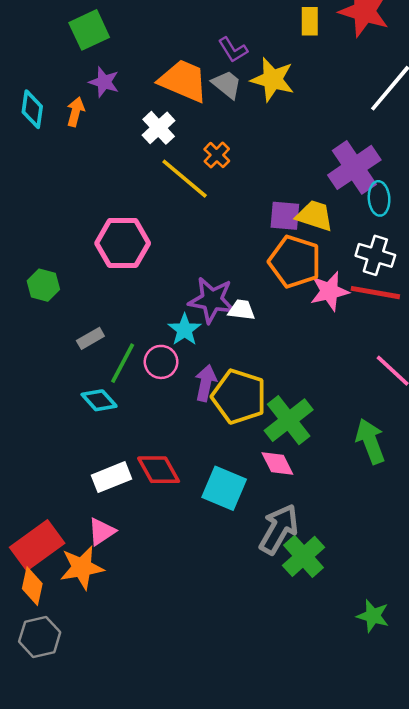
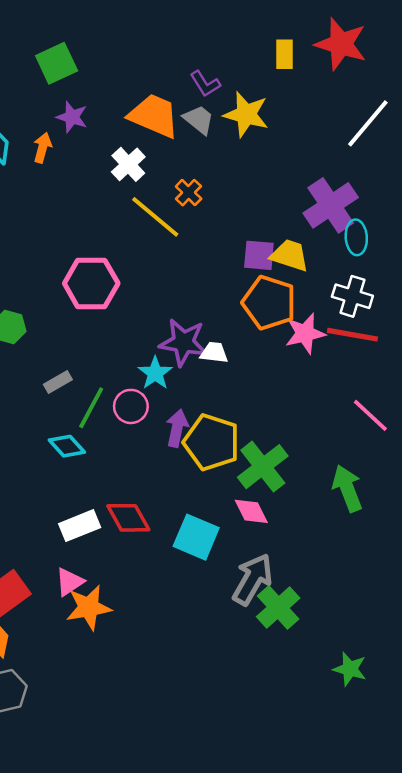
orange star: (82, 568) -> (89, 607), moved

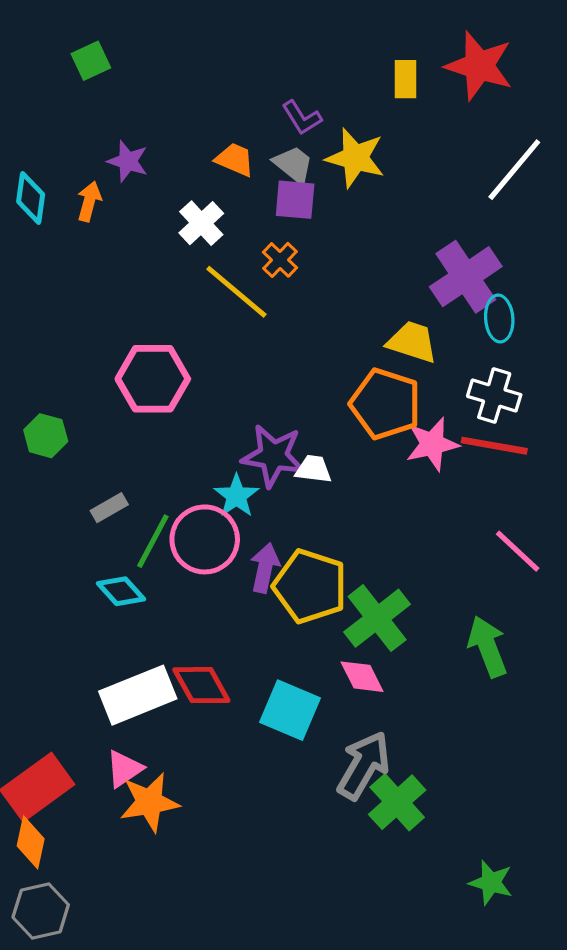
green square: (57, 63) -> (91, 61), moved, size x0.7
orange trapezoid: (154, 116) -> (235, 160), size x0.6
purple square: (259, 255) -> (295, 200), moved
pink circle: (131, 406) -> (205, 539), size x1.5
white rectangle: (80, 526) -> (138, 695), size x1.4

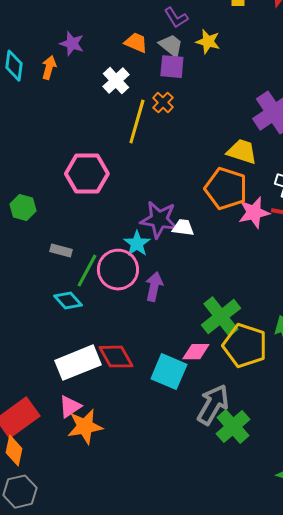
yellow star: (355, 158) -> (208, 42), size x0.7
yellow line: (236, 292) -> (137, 122), turned 66
gray rectangle: (109, 508) -> (61, 251), turned 45
yellow pentagon: (310, 586) -> (245, 346), moved
pink diamond: (362, 677) -> (196, 352), moved, turned -64

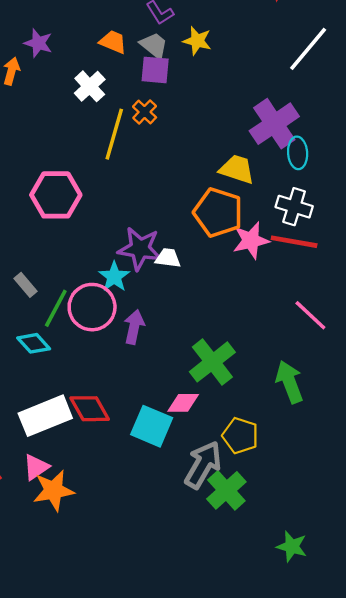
gray rectangle: (61, 251) -> (25, 285), turned 35
yellow pentagon: (245, 346) -> (240, 436), moved, size x0.7

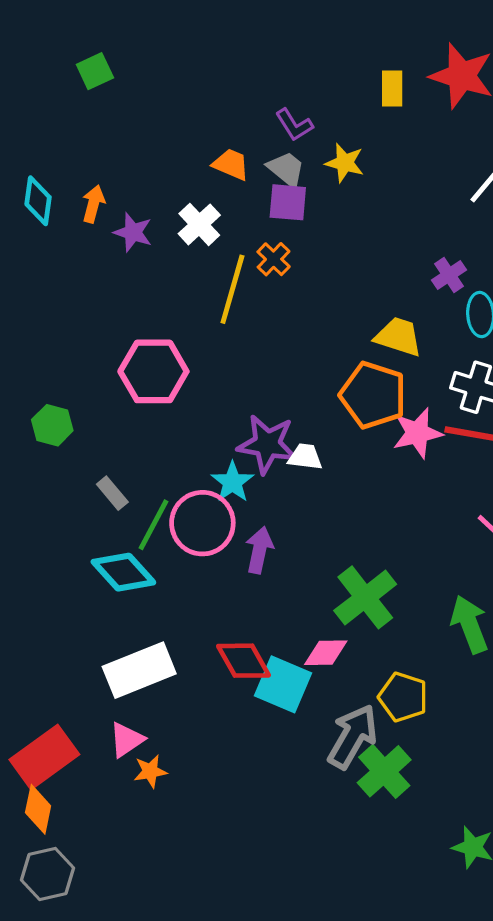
purple star: (38, 43) -> (133, 232), moved
purple cross: (274, 124) -> (449, 275), size x0.5
cyan diamond: (34, 343) -> (123, 572), size x1.4
red diamond: (90, 409) -> (244, 661), moved
orange star: (53, 490) -> (150, 771), size x0.6

